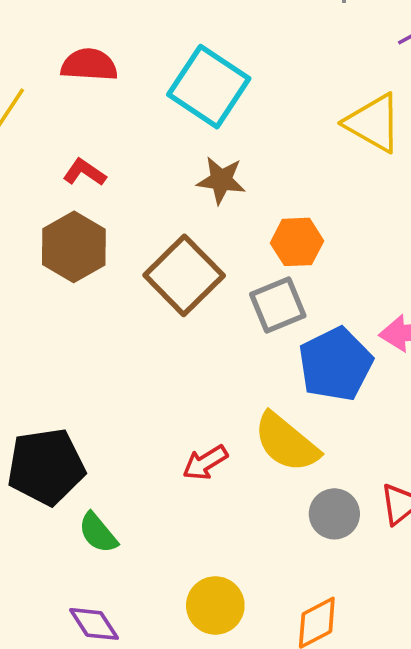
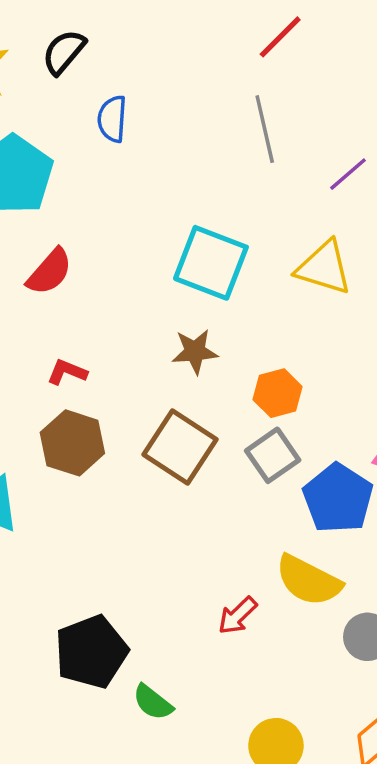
red semicircle: (89, 65) -> (50, 272), turned 140
cyan square: (209, 87) -> (211, 263), moved

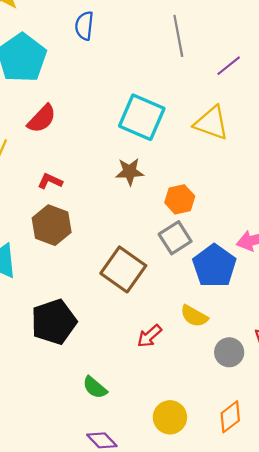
brown square: (180, 447) -> (123, 269), moved
yellow semicircle: (308, 581) -> (194, 316), size x0.7
black pentagon: (91, 652) -> (54, 322), moved

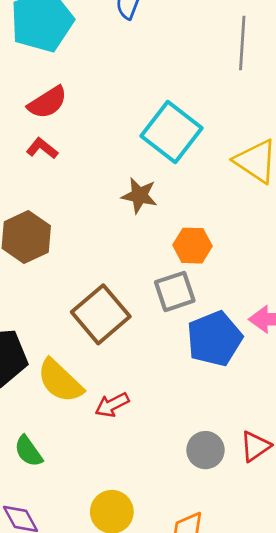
red L-shape: (50, 181) -> (42, 148), moved
yellow semicircle: (194, 316) -> (60, 381), moved, size x1.4

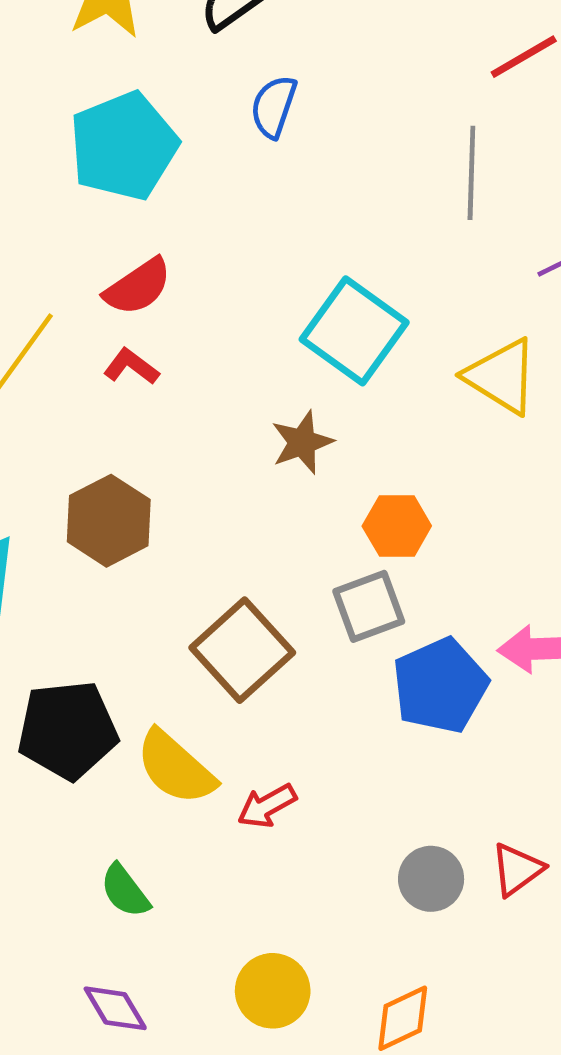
brown star: (139, 195) -> (302, 442), turned -30

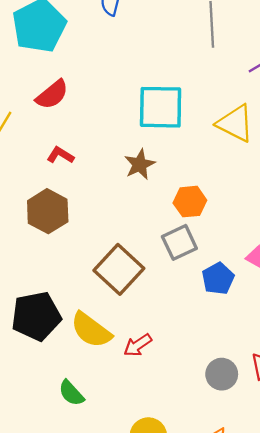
cyan square: (354, 331) -> (161, 107), turned -30
red L-shape: (131, 367) -> (60, 155), moved
blue pentagon: (440, 686) -> (218, 279), size x0.7

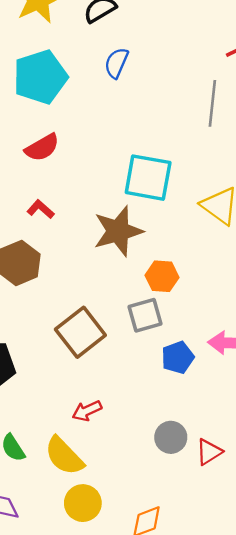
brown star: (140, 164) -> (118, 231), size x1.6
yellow semicircle: (91, 330) -> (64, 456), moved
gray circle: (222, 374) -> (171, 437), moved

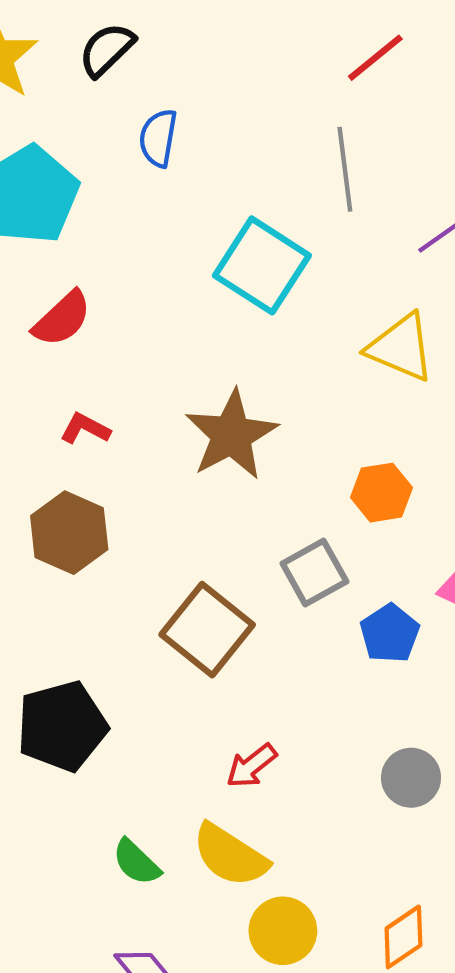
cyan square: (148, 178) -> (262, 265), moved, turned 36
orange hexagon: (162, 276) -> (381, 493), moved

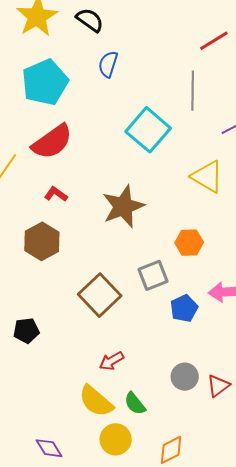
black semicircle: (107, 50) -> (90, 20), turned 72
red semicircle: (62, 319) -> (52, 142), size x1.4
black pentagon: (62, 726) -> (26, 331), size x0.6
green semicircle: (136, 862) -> (135, 404), moved

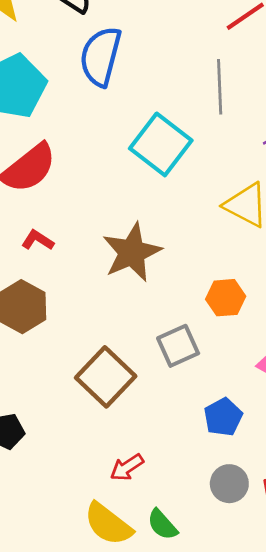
blue semicircle: (108, 64) -> (101, 56), size x1.6
blue pentagon: (184, 308) -> (223, 417), moved

